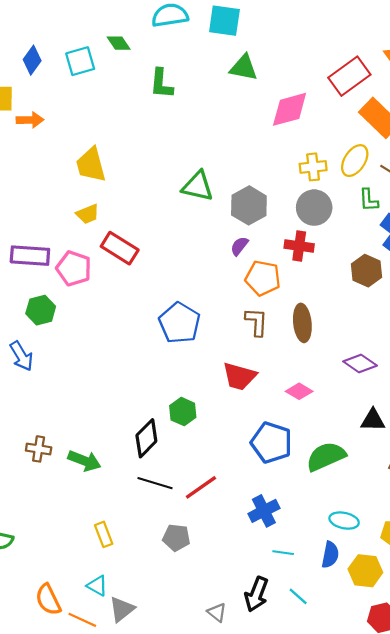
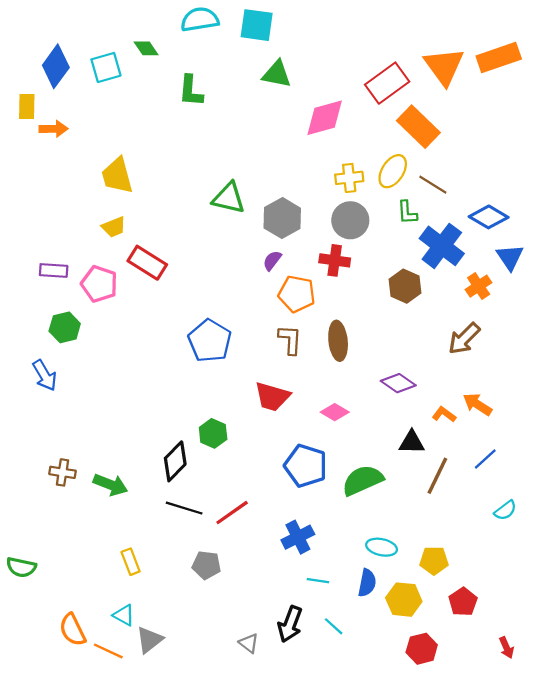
blue diamond: (32, 60) -> (56, 66), size x1.4
purple rectangle: (30, 256) -> (54, 270), size x0.7

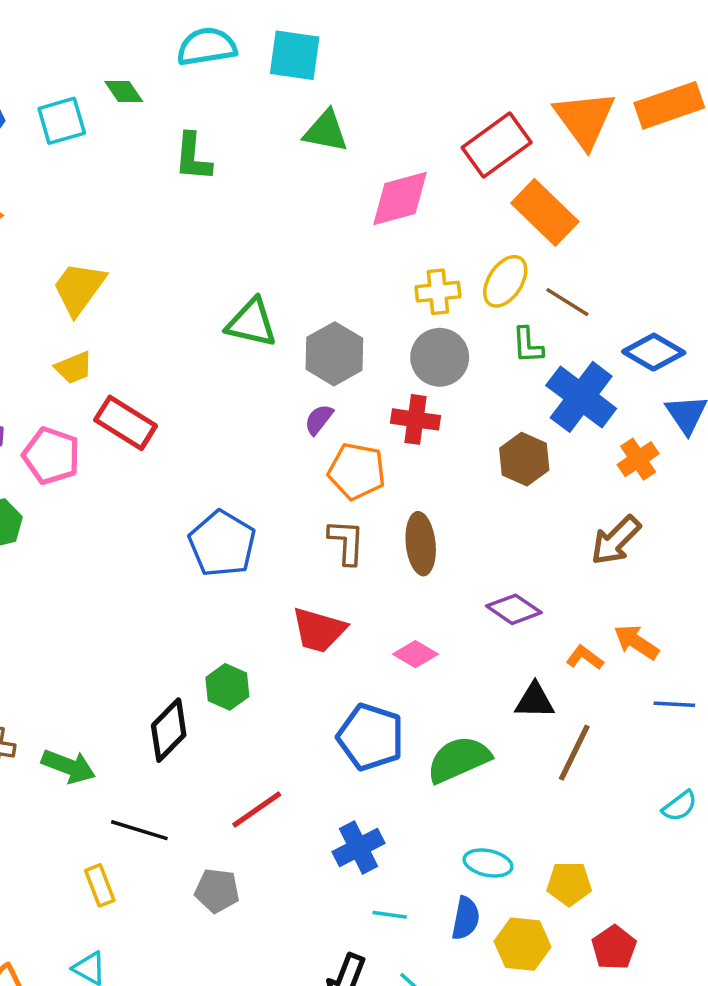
yellow trapezoid: (117, 176) -> (79, 288), turned 51
blue line: (485, 459) -> (674, 704), moved, turned 45
black line: (184, 508) -> (139, 830), moved

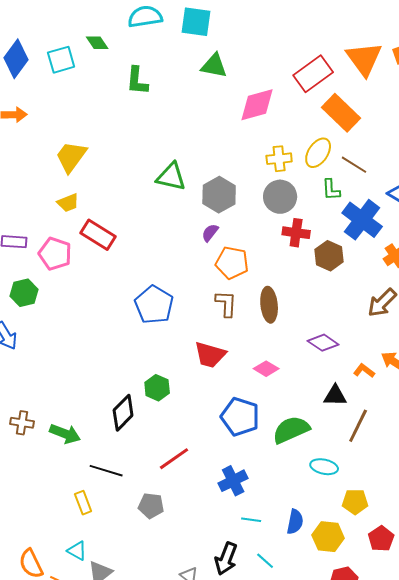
red cross: (415, 419) -> (296, 233), moved
cyan ellipse: (488, 863) -> (324, 467), moved

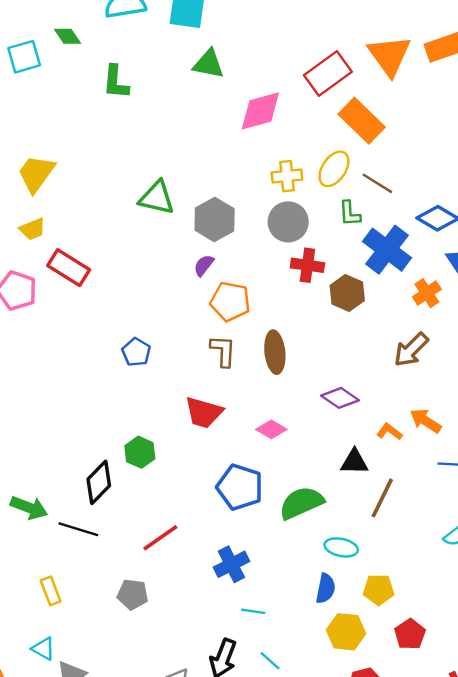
blue pentagon: (154, 305) -> (136, 352), size x0.6
black line: (106, 471) -> (78, 529), moved
blue semicircle: (295, 522) -> (326, 588), moved

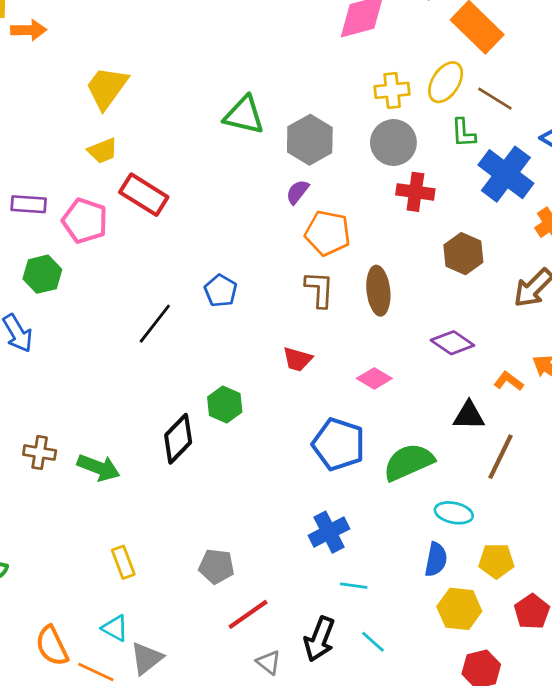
brown hexagon: (347, 293) -> (463, 254), moved
red trapezoid: (204, 412) -> (297, 359), size x0.7
black line: (78, 529) -> (155, 324), moved, turned -69
red line: (160, 538) -> (248, 614), moved

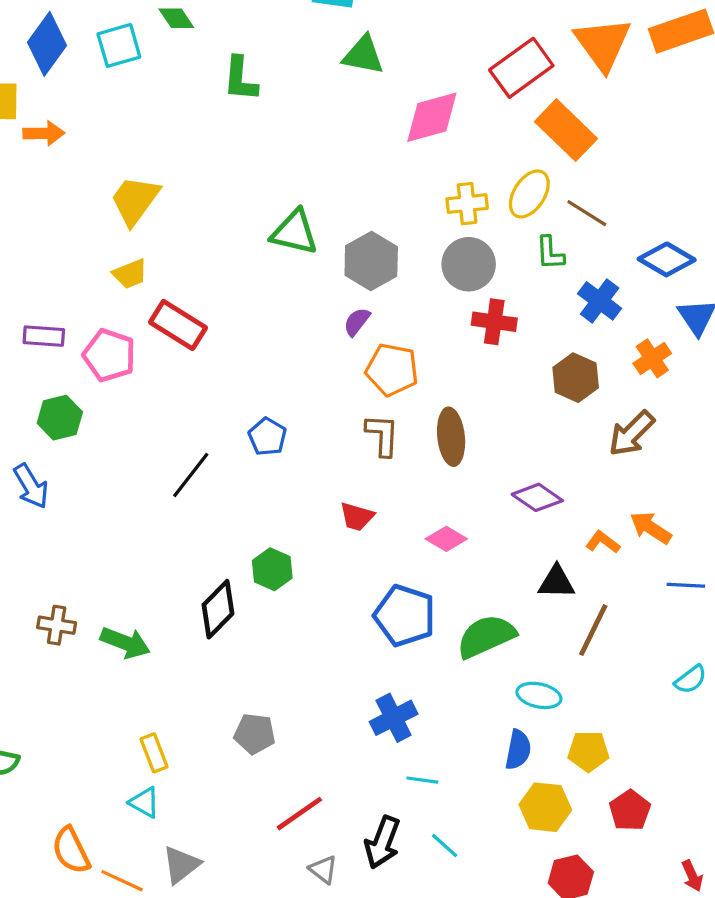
blue cross: (506, 174) -> (600, 301), size x0.7
brown hexagon: (463, 254) -> (576, 378), moved
gray pentagon: (217, 566) -> (255, 734), moved
cyan triangle: (115, 628) -> (144, 802), moved

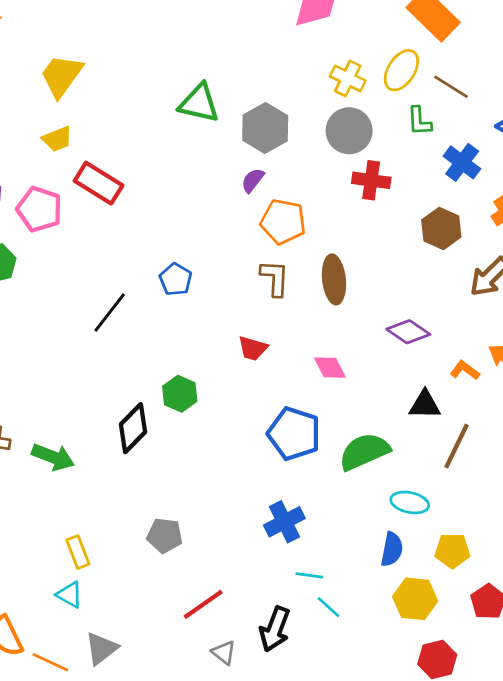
yellow cross: (467, 204) -> (348, 78), turned 32
pink diamond: (446, 539) -> (330, 368), turned 32
cyan line: (445, 846) -> (328, 607), moved

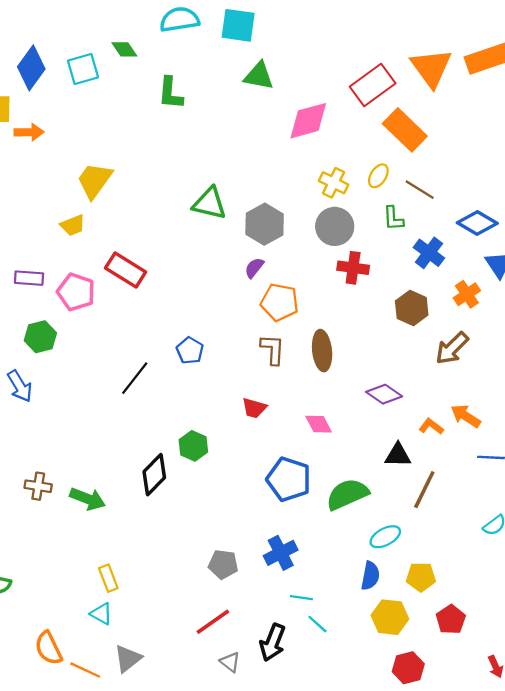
yellow ellipse: (401, 70) -> (378, 176), size x0.7
yellow trapezoid: (57, 139) -> (73, 225), moved
cyan ellipse: (410, 502) -> (385, 537), turned -40
gray pentagon: (165, 536) -> (223, 564), moved

